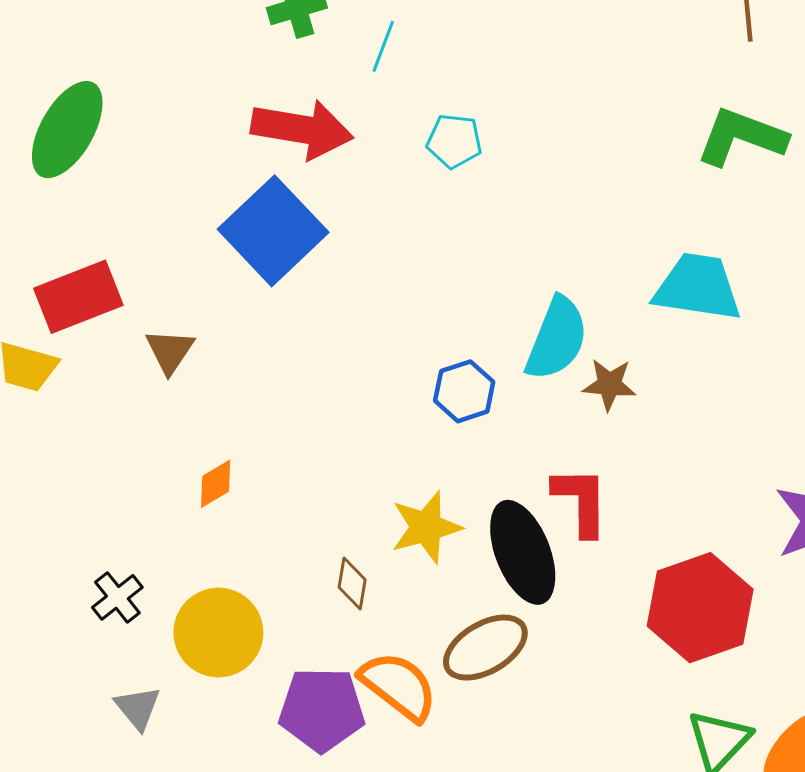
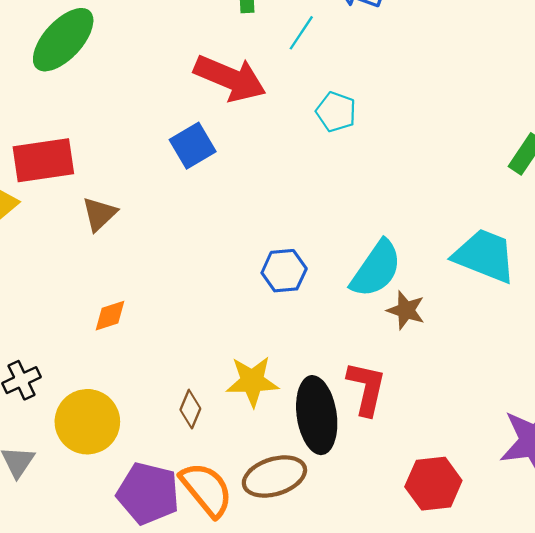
blue square: (273, 231) -> (193, 146), size x0.6
blue hexagon: (464, 391) -> (284, 271), moved
red hexagon: (700, 608) -> (433, 484), size x0.7

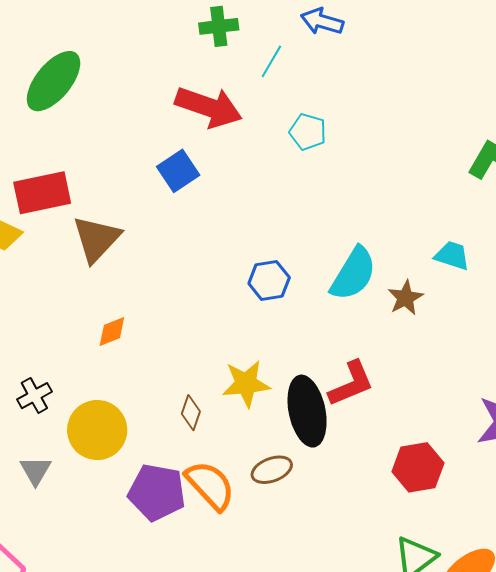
brown triangle: (99, 214) -> (96, 239), size x1.5
cyan trapezoid: (485, 256) -> (452, 256), size x0.6
brown star: (406, 310) -> (405, 298), moved, turned 30
red L-shape: (366, 388) -> (351, 384), turned 58
brown ellipse: (274, 477) -> (272, 470), size x0.7

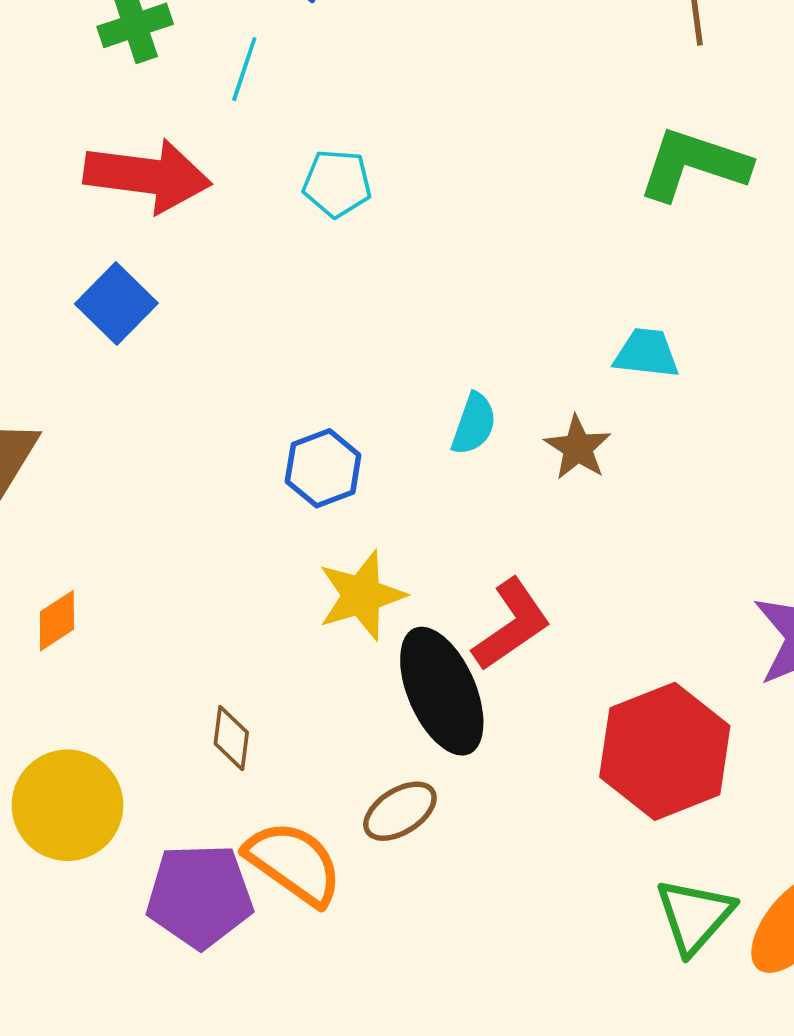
cyan semicircle: (353, 274) -> (474, 424), size x0.6
yellow star: (246, 384) -> (362, 595), moved
red hexagon: (418, 467) -> (665, 751), size x1.4

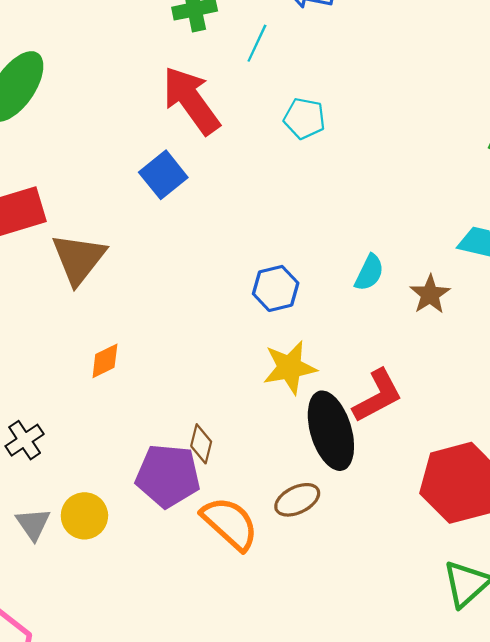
red arrow: (147, 176) -> (191, 100), turned -140
yellow circle: (67, 805) -> (84, 516), moved, size x0.7
purple pentagon: (200, 896) -> (168, 476), moved

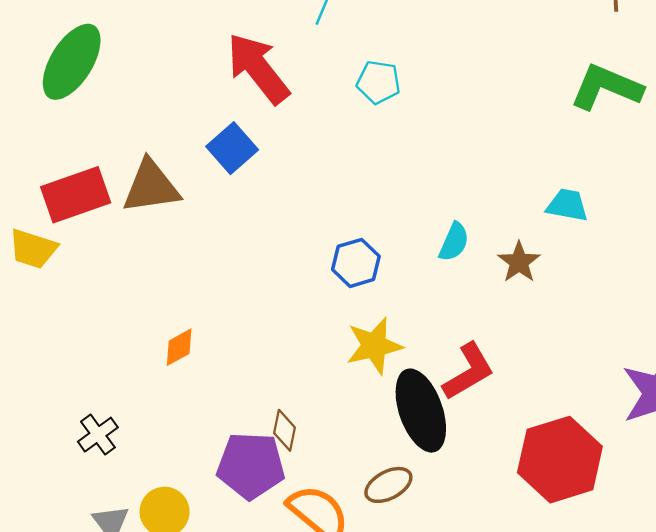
brown triangle: (79, 259) -> (151, 187), moved, turned 46

